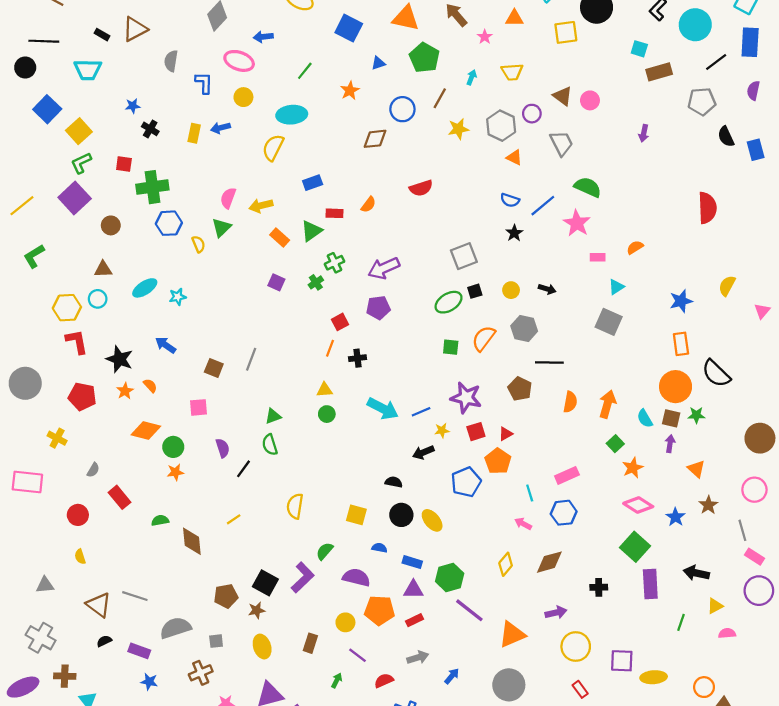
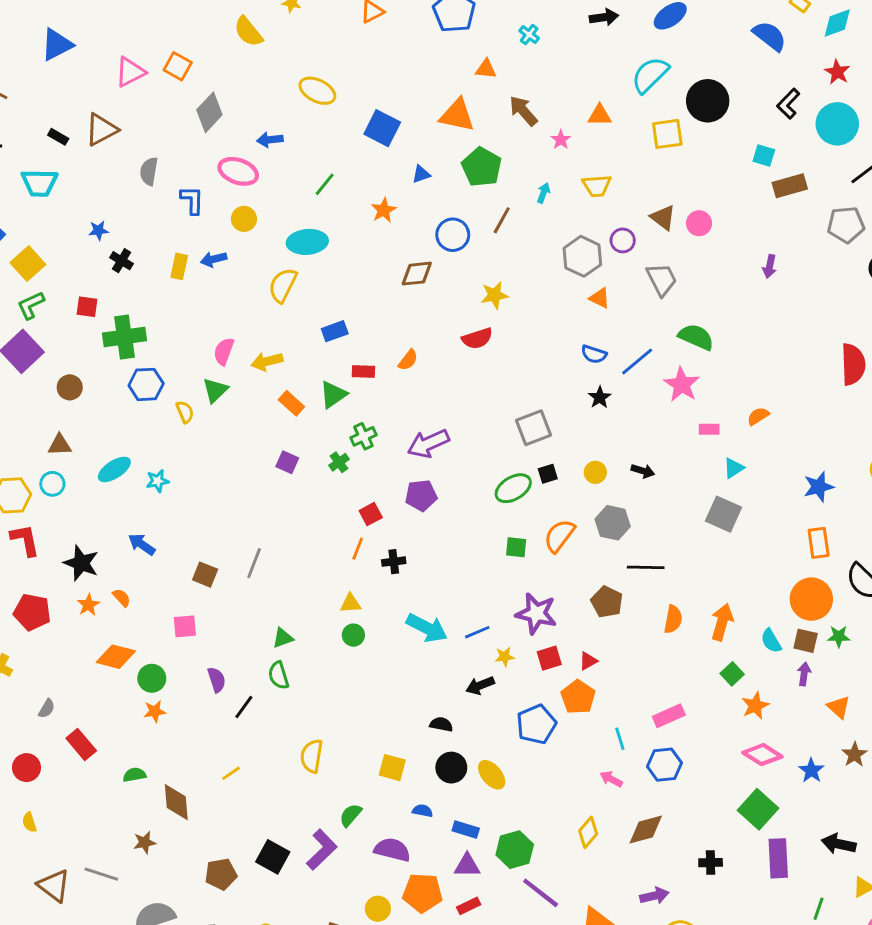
yellow star: (458, 129) -> (495, 295), moved
brown star: (257, 610) -> (145, 842), moved

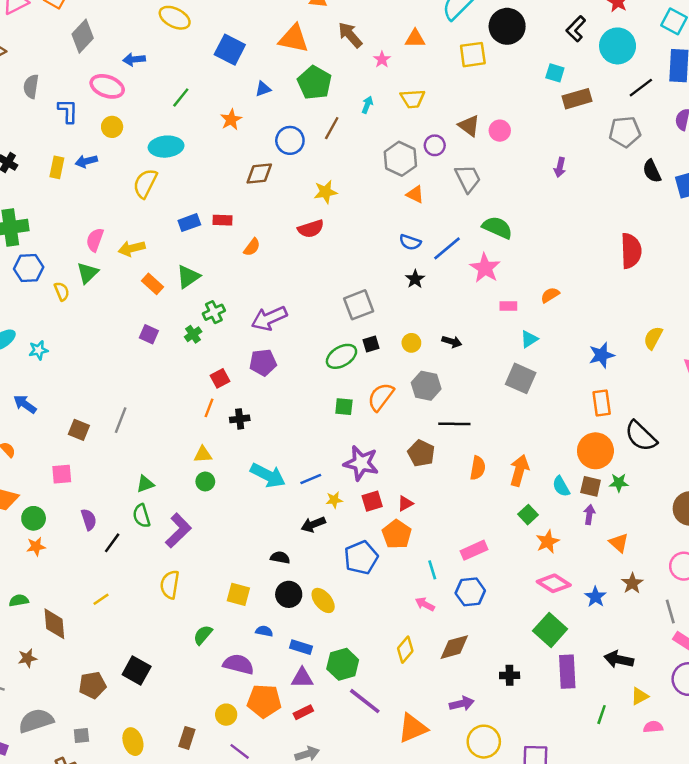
red rectangle: (363, 372) -> (222, 220), moved
purple L-shape: (322, 850) -> (178, 531), moved

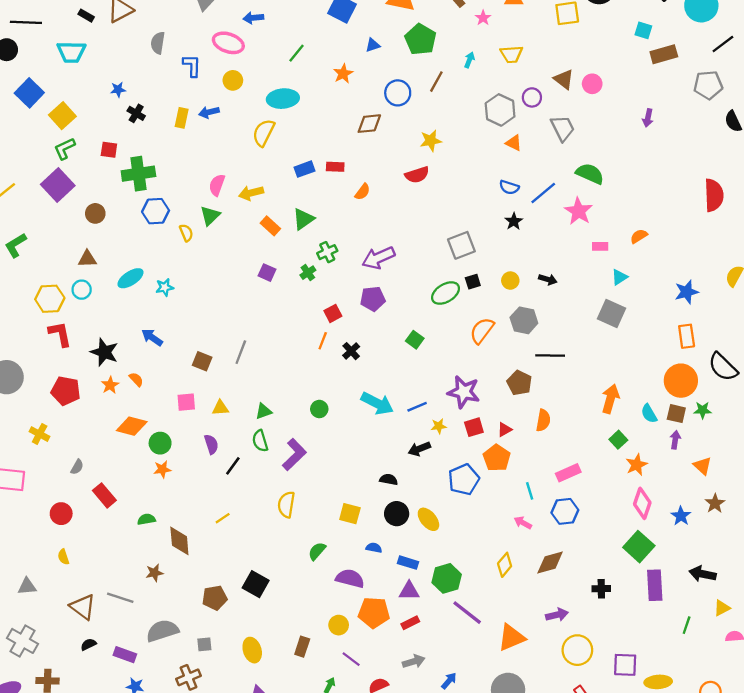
green square: (344, 407) -> (415, 340), moved, turned 30
black cross: (240, 419) -> (351, 351), turned -36
yellow triangle: (203, 454) -> (220, 408), moved
orange semicircle: (478, 468) -> (543, 420), moved
pink diamond: (554, 583) -> (642, 503), turned 76

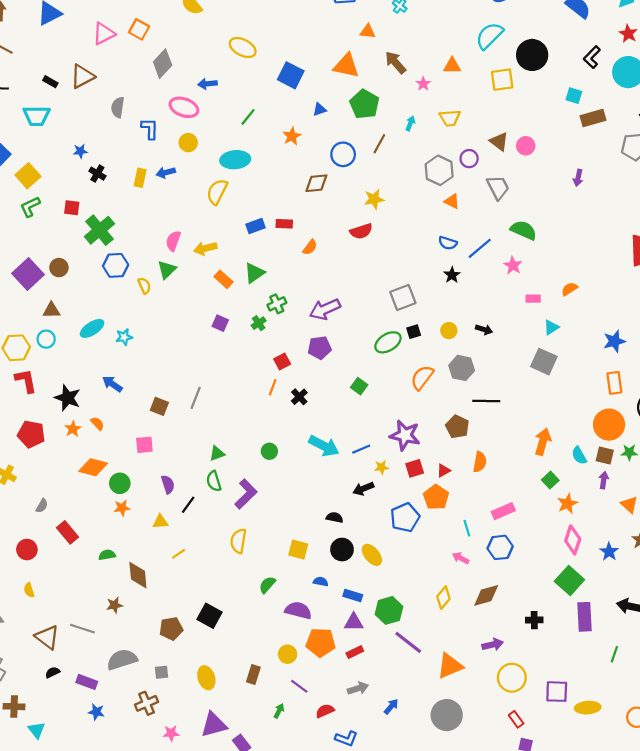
green cross: (138, 174) -> (100, 230), turned -32
purple square: (58, 185) -> (28, 274), moved
pink star: (579, 211) -> (513, 265), size x0.7
yellow triangle: (220, 408) -> (160, 522), moved

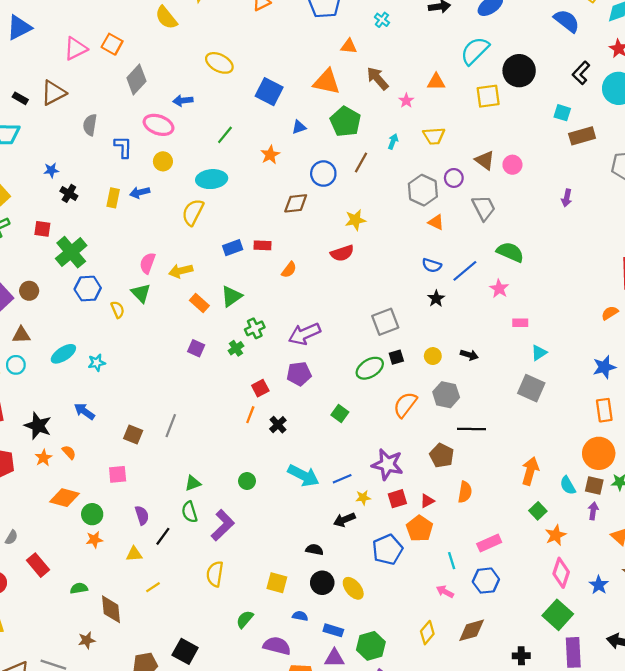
green triangle: (167, 270) -> (141, 293), turned -30
orange semicircle: (569, 289) -> (610, 313), moved

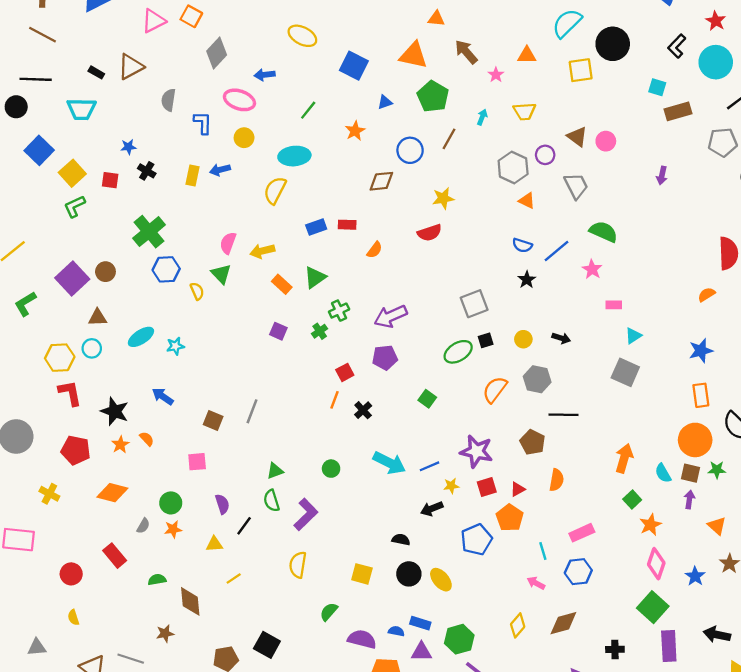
red square: (42, 229) -> (110, 180), moved
orange diamond: (65, 498) -> (112, 493), moved
gray semicircle: (11, 537) -> (143, 526), moved
blue semicircle: (300, 616) -> (396, 631), moved

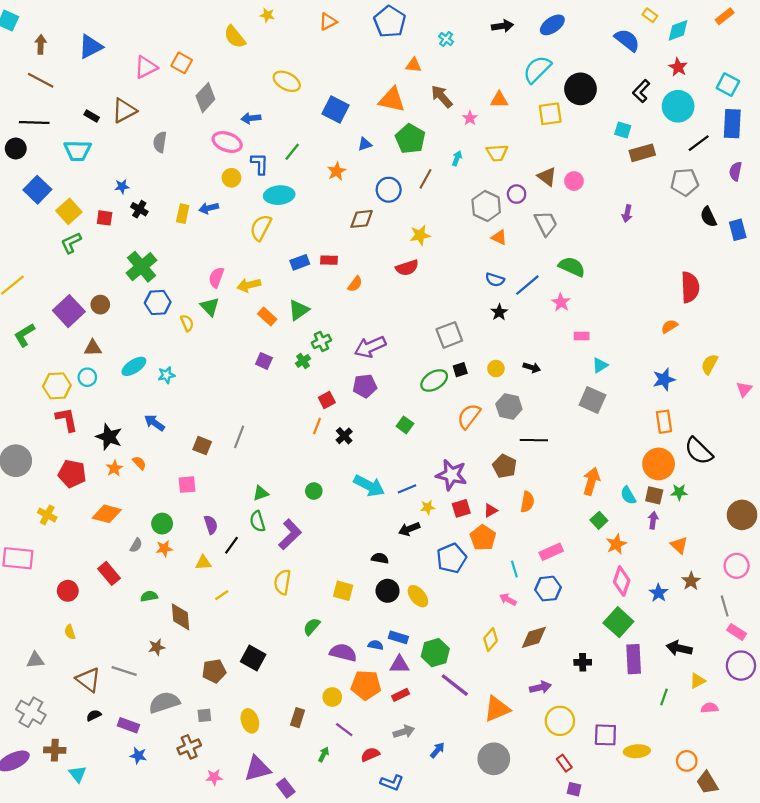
blue L-shape: (203, 123) -> (260, 164), moved

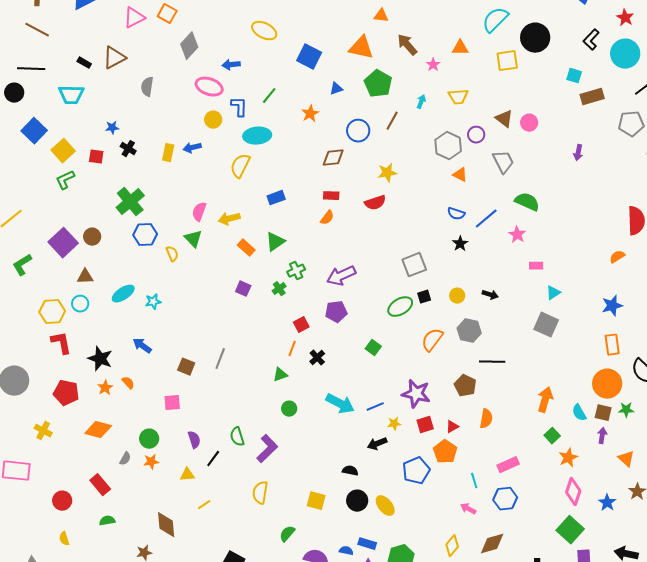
red rectangle: (329, 260) -> (331, 196), moved
green triangle: (261, 493) -> (280, 375), moved
green semicircle: (149, 596) -> (107, 521), moved

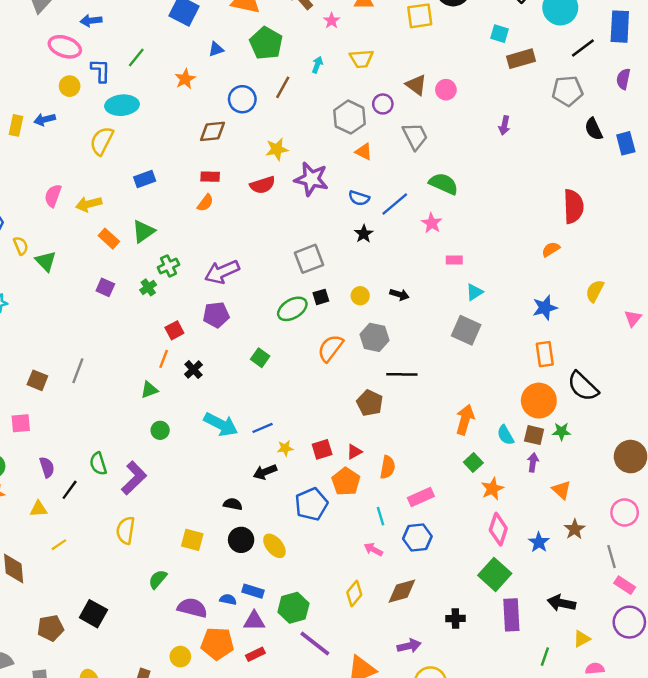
green triangle: (193, 239) -> (46, 261), moved
purple star: (416, 394) -> (311, 179), moved
orange semicircle: (486, 419) -> (388, 467), moved

